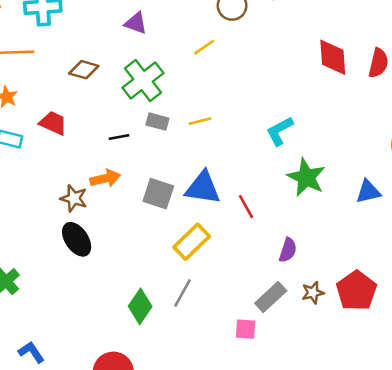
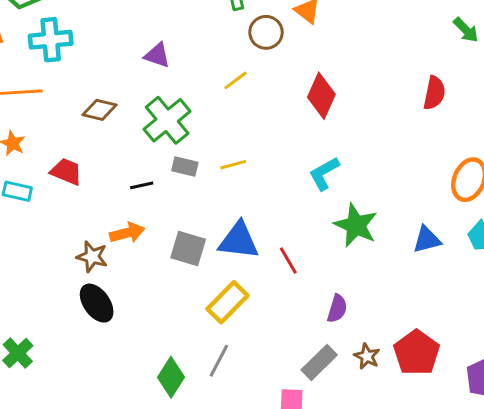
red diamond: (333, 57) -> (321, 96), moved, turned 30
brown star: (313, 293) -> (367, 356), turned -30

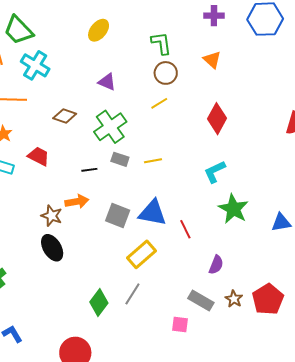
brown circle: (266, 32) -> (166, 73), moved
cyan cross: (51, 40) -> (35, 65), turned 32
gray rectangle: (319, 362) -> (201, 301), turned 70

